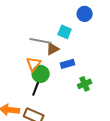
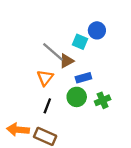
blue circle: (85, 14) -> (97, 30), moved
gray line: (41, 41) -> (53, 52), turned 30
green circle: (41, 74) -> (77, 97), moved

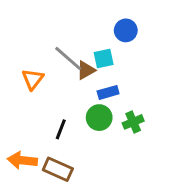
cyan square: (80, 42) -> (104, 58), moved, turned -35
orange triangle: (45, 78) -> (33, 79), moved

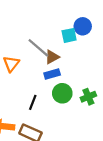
cyan square: (104, 58) -> (69, 35), moved
blue rectangle: (108, 92) -> (52, 74), moved

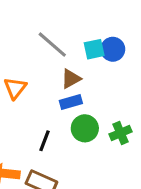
blue circle: (83, 26) -> (113, 49), moved
gray line: (38, 48) -> (52, 45), moved

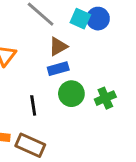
cyan square: (94, 49) -> (80, 19), turned 36
black line: (45, 141) -> (33, 105), turned -30

